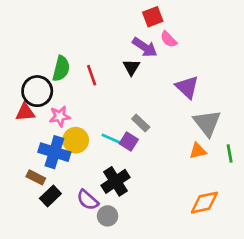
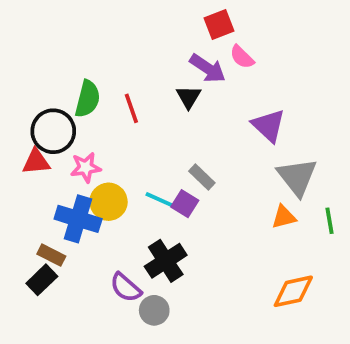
black rectangle: (50, 196) -> (42, 280), moved

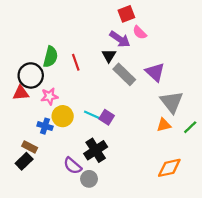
gray rectangle: (202, 177) -> (124, 74), moved, size x1.5
blue cross: (78, 219) -> (45, 126), size x0.6
green line: (330, 221) -> (190, 127), turned 56

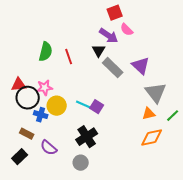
black circle: (31, 75) -> (28, 98), moved
black rectangle: (24, 161) -> (20, 157), moved
purple semicircle: (73, 166) -> (49, 148), moved
orange diamond: (169, 168) -> (152, 138), moved

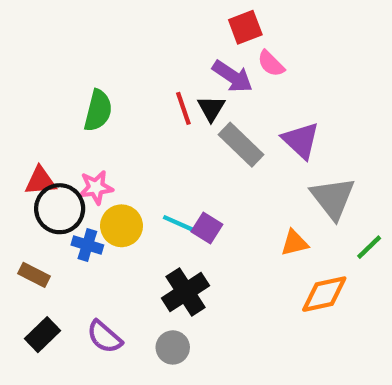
red line: (69, 57) -> (183, 108), moved
orange triangle: (149, 114) -> (294, 243), moved
brown rectangle: (27, 134) -> (34, 275), moved
purple semicircle: (49, 148) -> (104, 337), moved

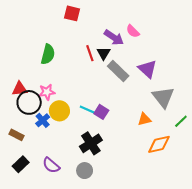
red square: (245, 27) -> (72, 13), moved, turned 35
blue cross: (87, 245) -> (43, 120), turned 32

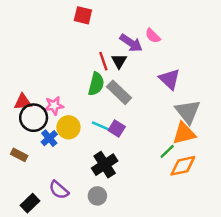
green semicircle: (48, 54) -> (96, 84), moved
gray rectangle: (118, 71) -> (119, 92), moved
orange triangle: (144, 119) -> (184, 133), moved, size x1.5
green line: (181, 121) -> (167, 151), moved
black rectangle: (21, 164) -> (30, 203), moved

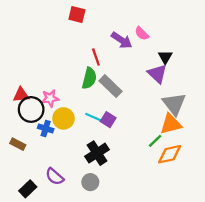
black triangle: (119, 61) -> (165, 57), moved
blue cross: (49, 138) -> (46, 128), turned -32

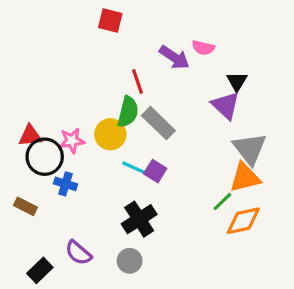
pink semicircle: (142, 34) -> (203, 48), turned -32
yellow circle: (64, 118) -> (110, 134), moved

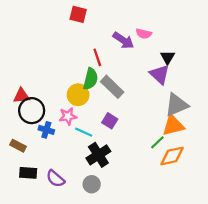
pink star: (72, 141) -> (68, 116), moved
gray triangle: (250, 149) -> (177, 105), turned 45
cyan line: (134, 168) -> (84, 132), moved
black rectangle: (40, 270) -> (28, 173), moved, turned 48

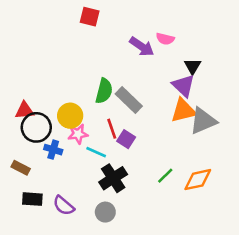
red line: (97, 57) -> (112, 129), moved
yellow circle: (78, 95) -> (70, 116), moved
orange triangle: (173, 125) -> (183, 110), moved
green line: (157, 142) -> (165, 176), moved

